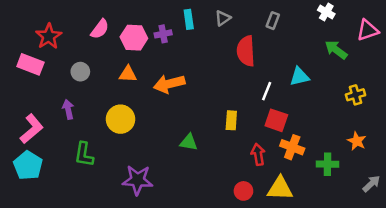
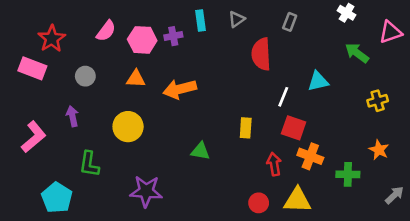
cyan pentagon: (28, 165) -> (57, 198), moved

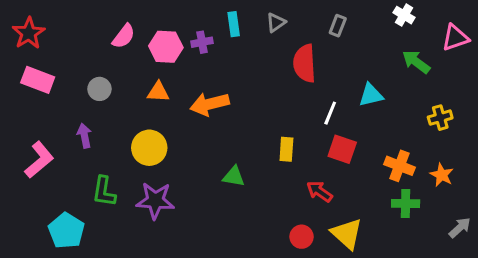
red star: (52, 39) -> (29, 33), moved
orange cross: (310, 156) -> (399, 166), moved
red arrow: (274, 164) -> (320, 191), turned -45
purple star: (146, 191) -> (155, 201), moved
yellow triangle: (297, 200) -> (347, 234), turned 40

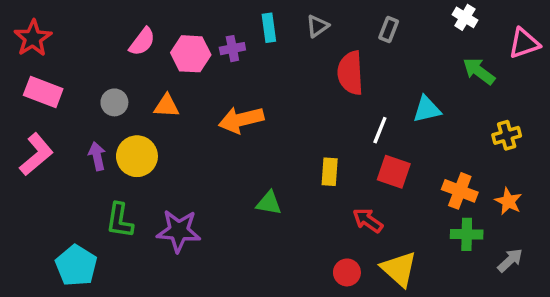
orange triangle: (158, 92) -> (166, 106), moved
yellow circle: (149, 148) -> (137, 156), moved
pink L-shape: (39, 160) -> (36, 154), moved
gray arrow: (460, 228) -> (510, 260), moved

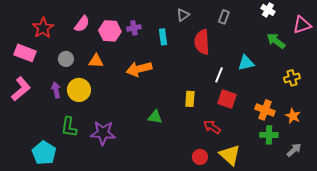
cyan rectangle: (269, 28) -> (163, 37), moved
red star: (33, 38) -> (43, 28), moved

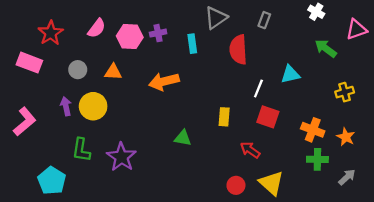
gray triangle: (183, 15) -> (216, 18), size x1.5
pink L-shape: (21, 89) -> (25, 122), moved
purple star: (103, 133) -> (121, 157), turned 30

